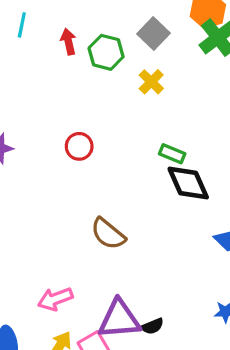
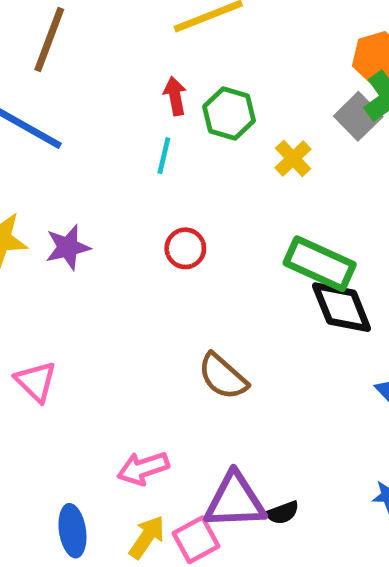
cyan line: (22, 25) -> (164, 156), moved
gray square: (153, 33) -> (358, 116), moved
green rectangle: (172, 154) -> (320, 264), size x1.8

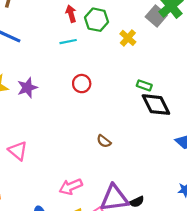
cyan line: (164, 156) -> (68, 42), turned 70
green rectangle: (320, 264) -> (144, 85), size x0.5
brown semicircle: (223, 376) -> (104, 141), size x0.6

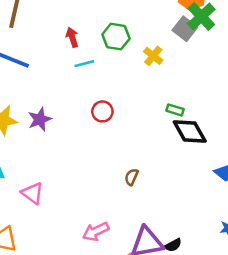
red arrow: (71, 14) -> (72, 37), moved
brown semicircle: (104, 141) -> (132, 177), turned 80

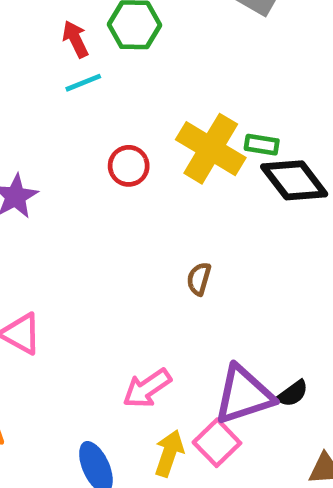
red arrow: (72, 37) -> (75, 39), moved
yellow cross: (153, 56) -> (211, 149), moved, size x1.8

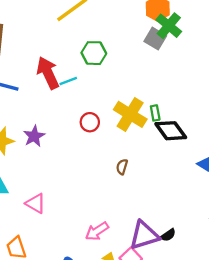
red arrow: (75, 39) -> (48, 73), moved, size x1.8
green rectangle: (262, 145) -> (155, 113), turned 70
brown semicircle: (199, 279) -> (122, 167), moved

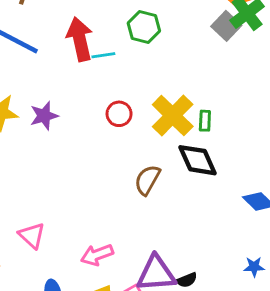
black diamond: (171, 131) -> (197, 160), moved
brown semicircle: (122, 167) -> (147, 180), size x1.5
pink triangle: (36, 203) -> (32, 235), moved

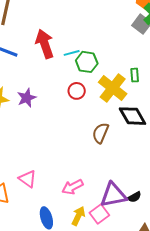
green hexagon: (144, 27) -> (87, 62), moved
cyan line: (103, 55) -> (72, 53), moved
green rectangle: (205, 121) -> (135, 75), moved

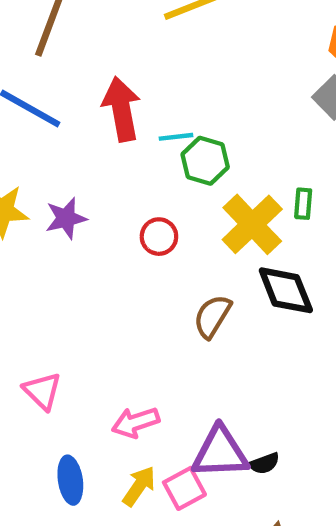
red circle: (77, 91) -> (159, 237), moved

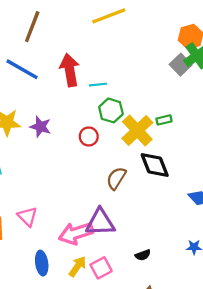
green hexagon: (205, 161) -> (111, 110), moved
green rectangle: (303, 204) -> (164, 120), turned 72
purple star: (66, 218) -> (40, 127), turned 30
pink arrow: (136, 422) -> (76, 233), size x1.4
purple triangle: (220, 452) -> (100, 222), moved

